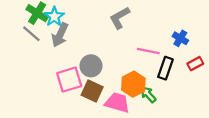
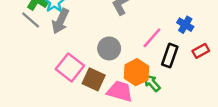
pink line: (148, 51) -> (152, 38), turned -60
gray circle: (91, 66) -> (109, 48), moved
pink square: (69, 80) -> (70, 67), turned -35

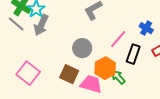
pink square: (70, 67) -> (28, 73), moved

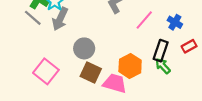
pink line: (118, 39) -> (144, 20), moved
gray circle: (82, 48) -> (84, 48), moved
green arrow: (118, 77) -> (163, 66), moved

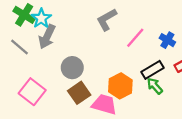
gray line: (33, 18) -> (20, 47), moved
black rectangle: (161, 51) -> (152, 70), turned 40
brown square: (91, 72) -> (79, 93), turned 30

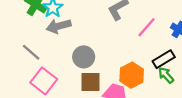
gray arrow: (47, 37) -> (59, 26), turned 50
gray line: (20, 47) -> (31, 52), moved
brown square: (79, 93) -> (91, 82), turned 35

